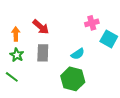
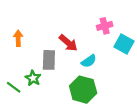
red arrow: (41, 27) -> (68, 43), moved
green star: (17, 55) -> (33, 78), moved

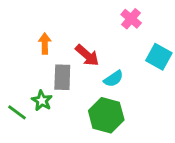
pink cross: (105, 26) -> (131, 19), moved, turned -35
orange arrow: (18, 38) -> (45, 44), moved

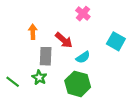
pink cross: (131, 19) -> (83, 14), moved
green star: (42, 101) -> (39, 77), moved

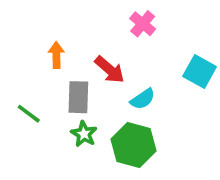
green star: (39, 77) -> (84, 134), moved
green line: (13, 82) -> (29, 114), moved

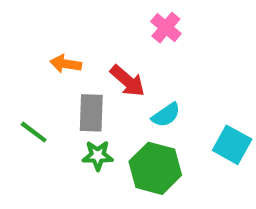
orange arrow: (56, 55) -> (66, 64), turned -80
cyan square: (200, 71) -> (232, 145), moved
green star: (84, 134) -> (98, 156), turned -30

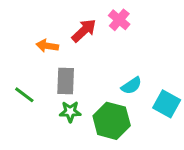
red arrow: (128, 81) -> (84, 30), moved, turned -84
cyan semicircle: (166, 115) -> (131, 86), moved

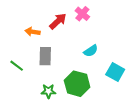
cyan semicircle: (131, 86) -> (91, 51), moved
green star: (70, 112) -> (48, 91), moved

